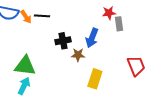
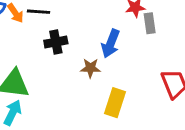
black cross: (63, 41) -> (56, 42), moved

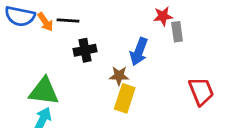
yellow rectangle: (115, 103) -> (125, 98), moved

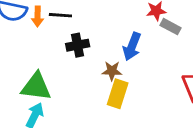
orange arrow: (45, 22) -> (38, 17), turned 36
gray rectangle: (177, 32) -> (170, 27), turned -54

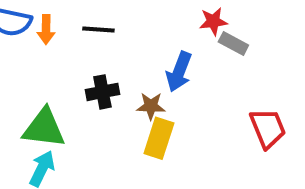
black line: (60, 15) -> (98, 29), moved
black cross: (78, 45) -> (102, 92), moved

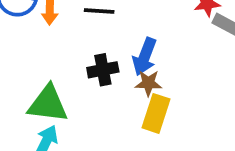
blue arrow: (179, 72) -> (145, 57), moved

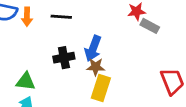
green triangle: (48, 104) -> (26, 81), size x0.7

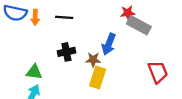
gray rectangle: (150, 26) -> (139, 25), size x1.5
blue arrow: (93, 48) -> (109, 44), moved

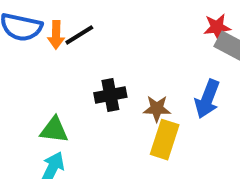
black line: (64, 17) -> (79, 35), moved, turned -36
blue arrow: (109, 44) -> (207, 99), moved

